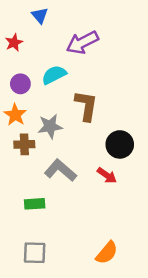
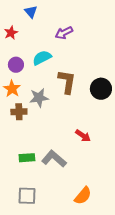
purple arrow: (82, 43) -> (64, 33), size x0.7
black circle: (120, 144) -> (101, 89), moved
gray L-shape: (60, 170) -> (54, 159), moved

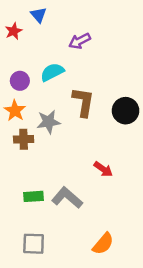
red star: (11, 33) -> (14, 31), moved

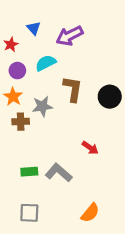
blue triangle: (39, 15) -> (34, 28), moved
red star: (14, 31) -> (11, 44), moved
purple arrow: (80, 41) -> (70, 36), size x1.4

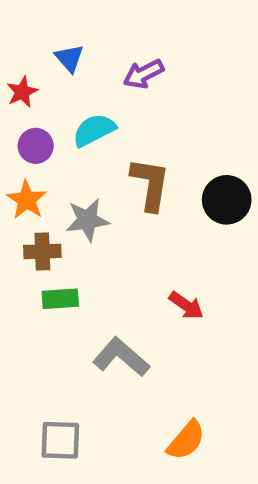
purple arrow: (70, 36) -> (144, 74), size x0.7
green rectangle: (29, 172) -> (60, 299), moved

